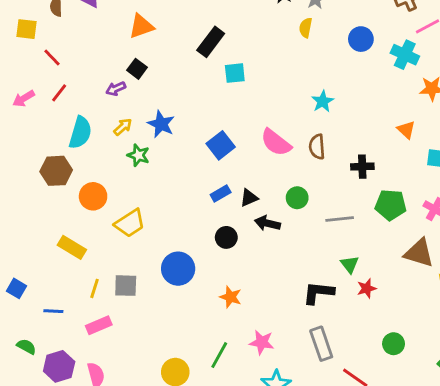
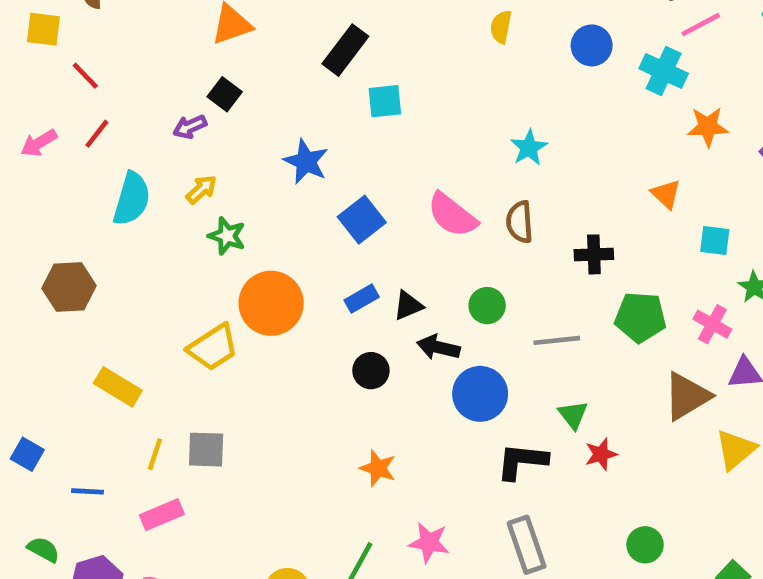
blue star: (161, 124) -> (306, 162), moved
brown hexagon: (56, 171) -> (69, 287), moved
orange circle: (93, 196) -> (271, 303), moved, size x1.4
brown triangle: (419, 253) -> (687, 396), turned -48
blue circle: (178, 269) -> (480, 394), moved

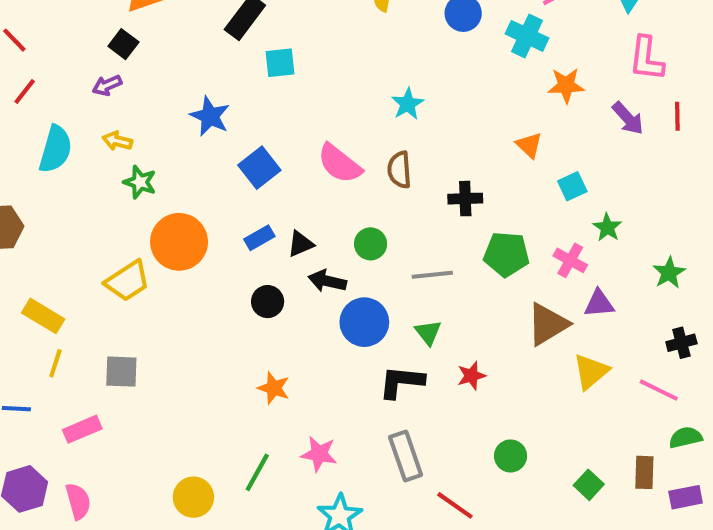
black square: (225, 94) -> (123, 44), moved
yellow arrow: (201, 189) -> (117, 141), turned -124
cyan square: (715, 241) -> (572, 186), turned -32
green triangle: (573, 415) -> (428, 332), moved
yellow line: (155, 454) -> (55, 363), moved

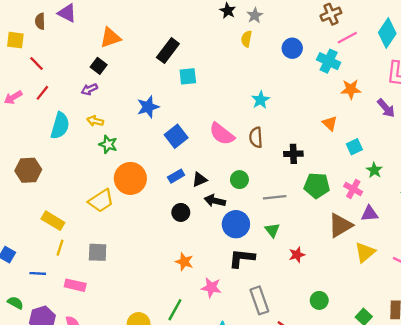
blue star: (210, 116) -> (148, 107), turned 30
black L-shape: (401, 382) -> (242, 258), moved
pink rectangle: (82, 429) -> (75, 285), turned 36
pink star: (319, 454) -> (211, 288), moved

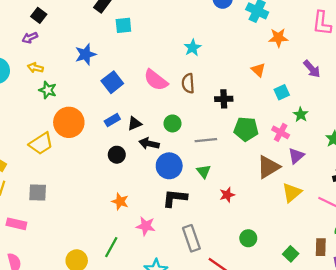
purple arrow: (386, 108) -> (312, 69), moved
purple triangle: (370, 214) -> (296, 156), turned -36

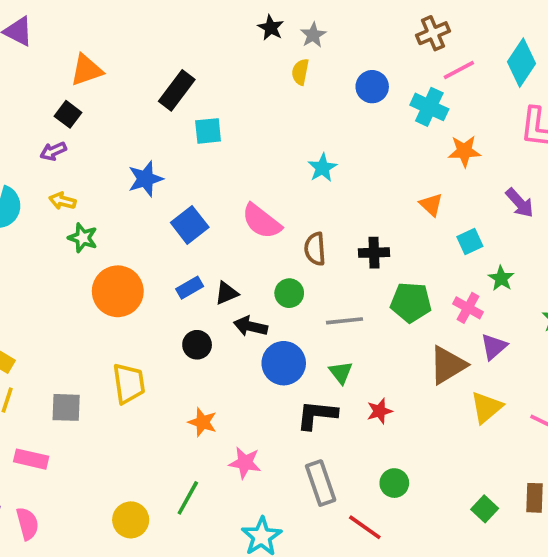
brown semicircle: (188, 83) -> (315, 249), moved
yellow trapezoid: (41, 144) -> (129, 383), moved, turned -65
black L-shape: (175, 198) -> (317, 415), moved
green circle: (248, 238) -> (394, 483), moved

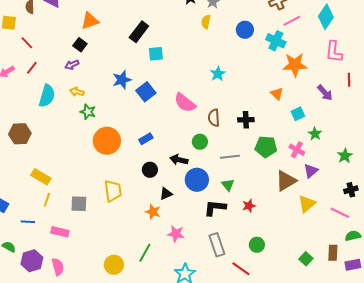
orange star: (464, 151) -> (295, 65), size x1.4
blue square: (190, 225) -> (146, 92), moved
black triangle: (227, 293) -> (166, 194), moved

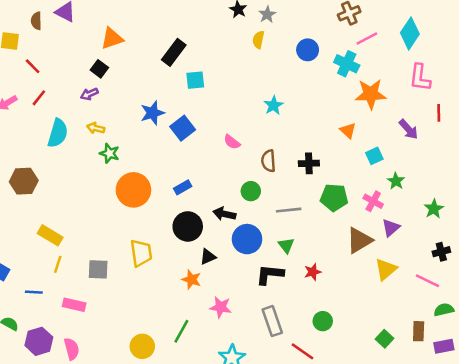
pink semicircle: (185, 103) -> (232, 142), size x0.6
black circle: (150, 170) -> (188, 226), size x1.5

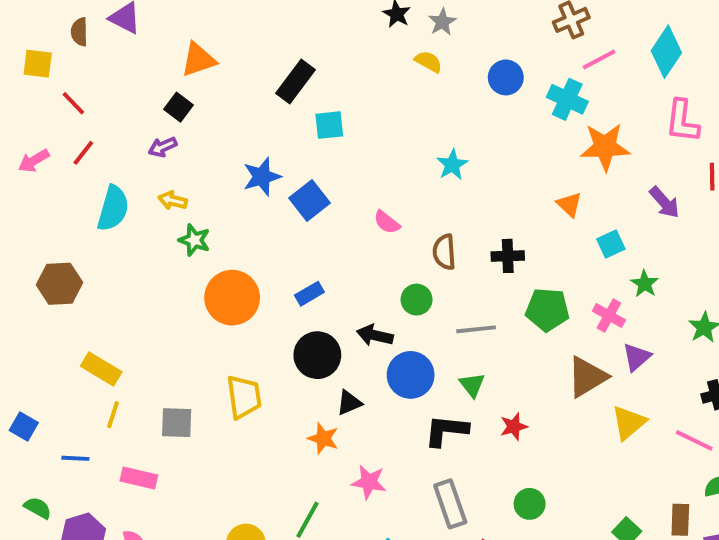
yellow semicircle: (258, 40) -> (428, 62), turned 108

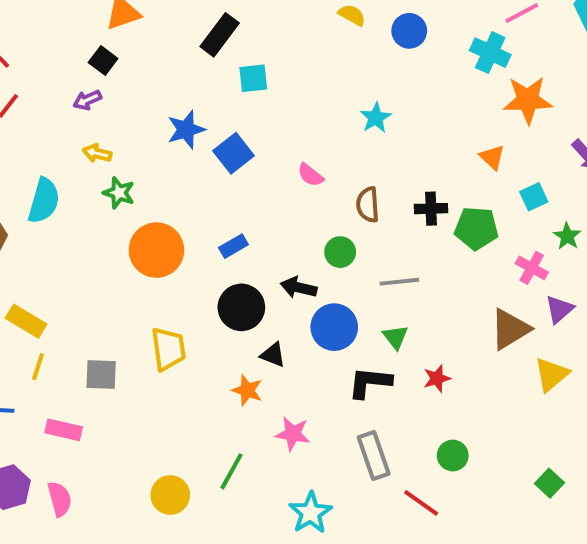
blue circle: (506, 77) -> (409, 31), moved
cyan semicircle: (113, 208) -> (44, 201), moved
green pentagon: (547, 310) -> (476, 228), moved
black triangle: (349, 403) -> (273, 355), turned 44

